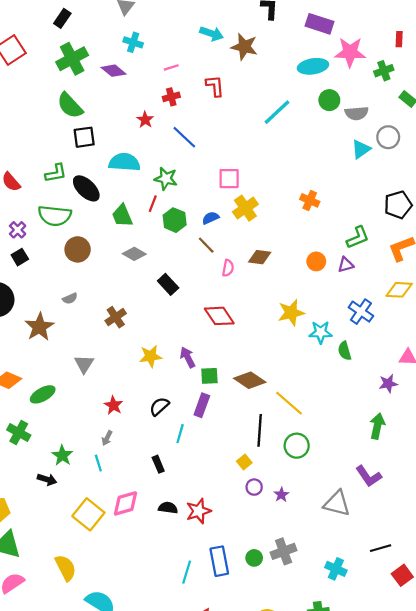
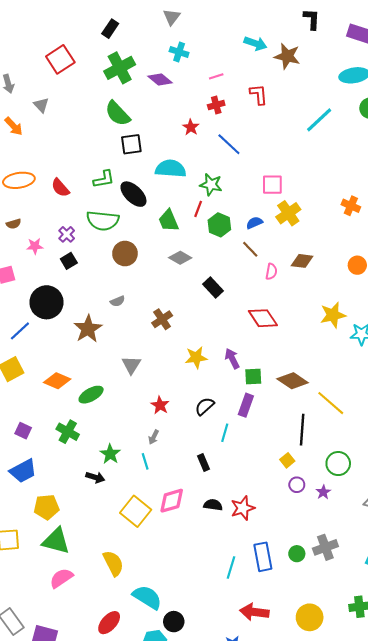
green circle: (297, 446) -> (338, 464), moved

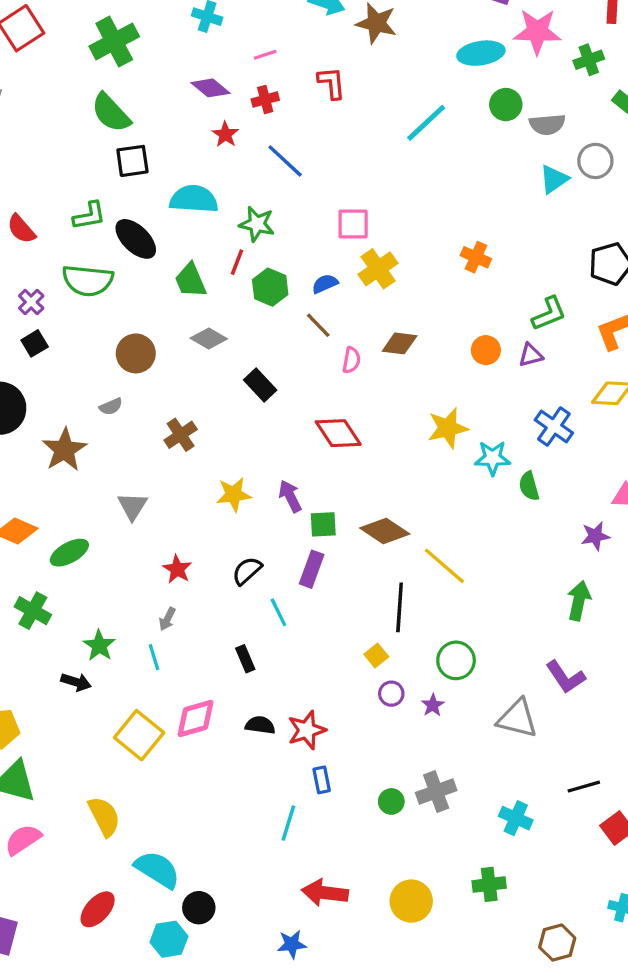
purple diamond: (160, 80) -> (210, 88), moved
brown circle: (125, 254) -> (136, 353), moved
cyan line: (225, 433) -> (278, 612), turned -42
blue rectangle: (263, 557) -> (322, 780), moved, size x0.6

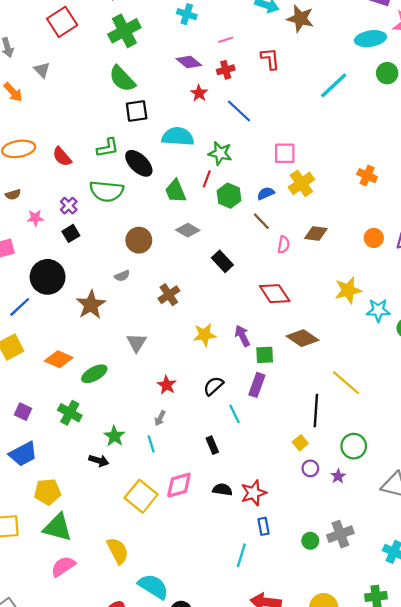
brown diamond: (385, 531) -> (303, 338), moved

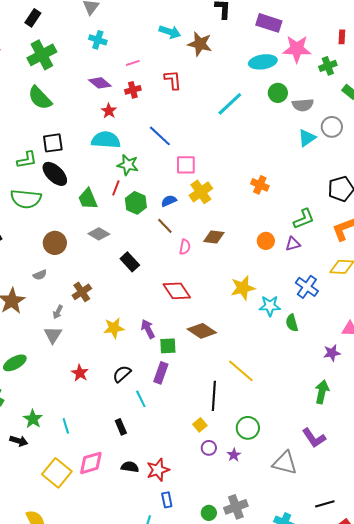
black square: (137, 111) -> (53, 143), moved
blue line: (239, 111) -> (160, 136), moved
cyan semicircle: (178, 137) -> (106, 140), moved
gray arrow: (160, 418) -> (58, 312), moved

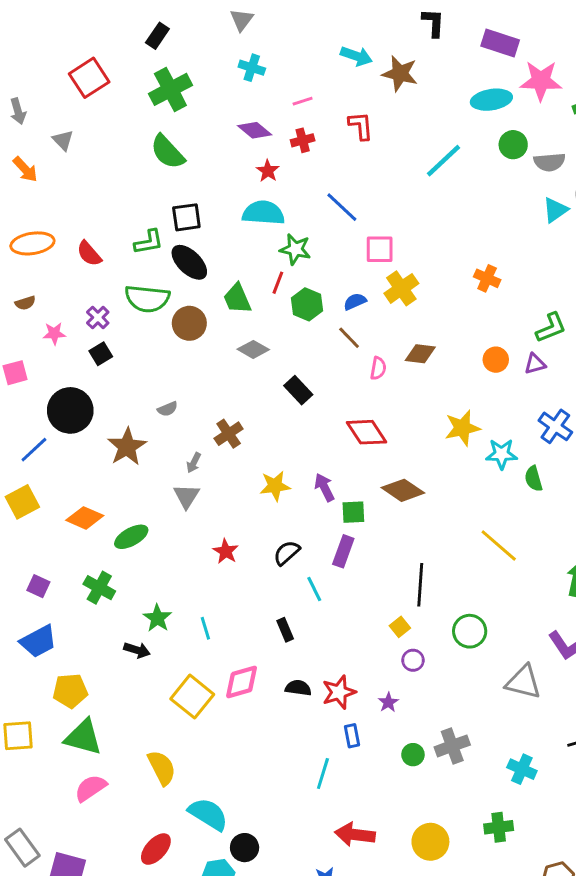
brown circle: (55, 243) -> (189, 323), moved
yellow line: (241, 371) -> (499, 545), moved
purple star: (234, 455) -> (388, 702), moved

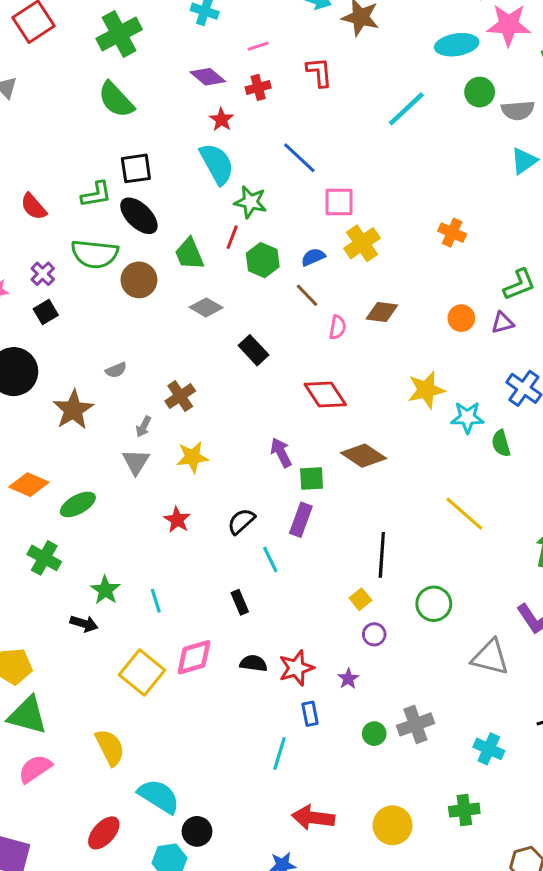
cyan semicircle: (263, 213) -> (217, 164), turned 57
yellow star: (275, 486) -> (192, 457), moved

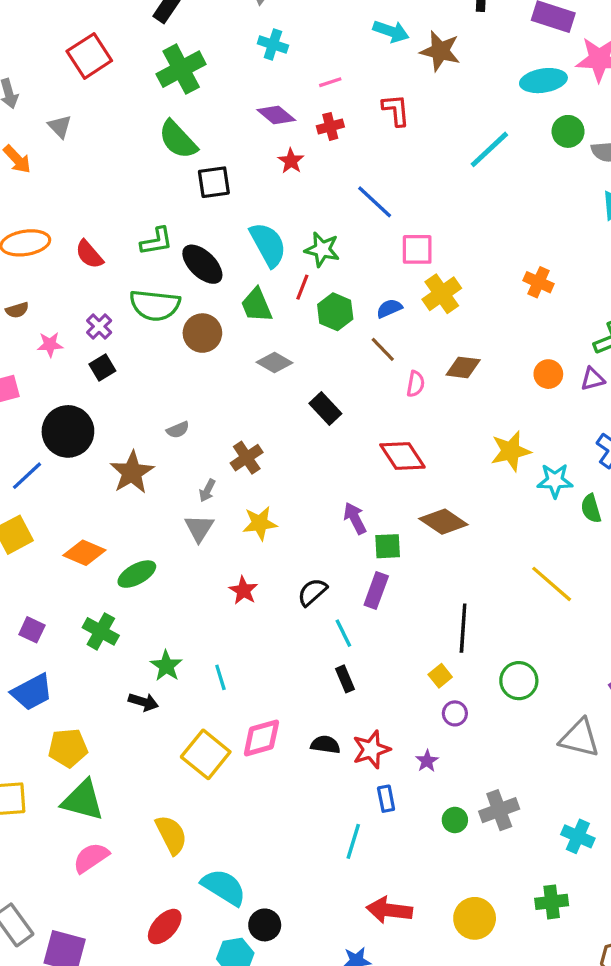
cyan semicircle: (217, 164) -> (268, 245), moved
black square: (136, 168) -> (214, 182), moved
black rectangle: (240, 602) -> (345, 679), moved

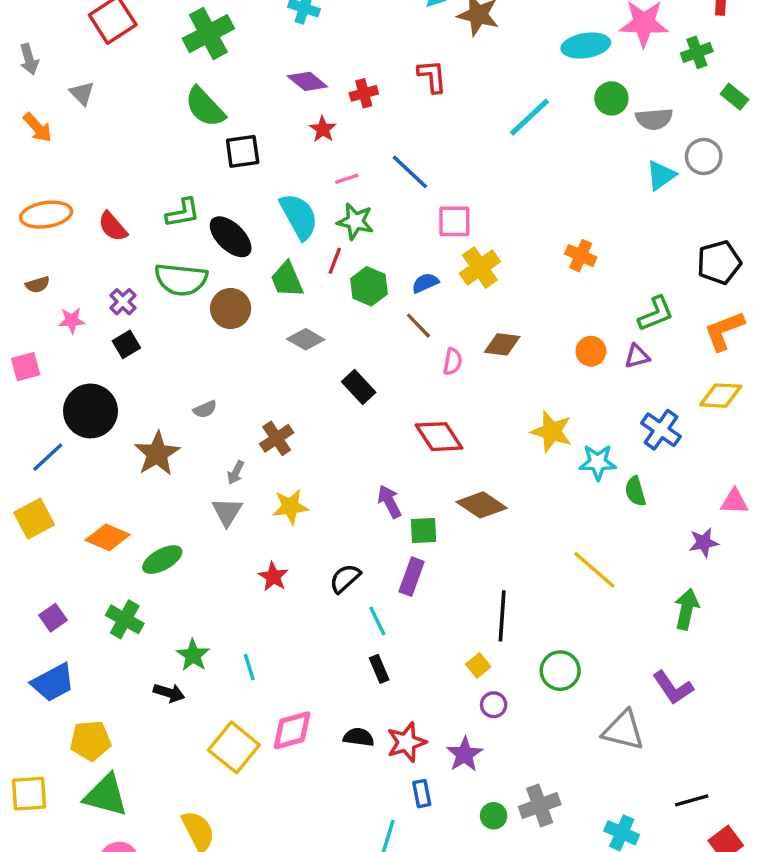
pink line: (330, 82) -> (347, 179), moved
yellow star: (511, 451) -> (552, 431), turned 30
purple square: (32, 630) -> (53, 618), turned 30
purple star: (427, 761) -> (465, 754), size x1.5

